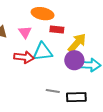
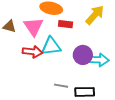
pink triangle: (25, 32) -> (34, 27), size x1.5
yellow arrow: (77, 43) -> (95, 15), moved

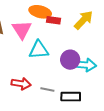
red rectangle: (65, 24) -> (53, 20), moved
red arrow: (32, 52) -> (21, 84), moved

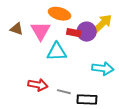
red rectangle: (53, 20) -> (74, 33), moved
purple circle: (70, 60) -> (87, 32), moved

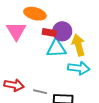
yellow arrow: (103, 23) -> (78, 45), moved, turned -60
cyan triangle: (57, 52) -> (56, 48), moved

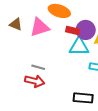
pink triangle: (16, 31) -> (40, 27), turned 40
gray line: (40, 92) -> (38, 67), moved

